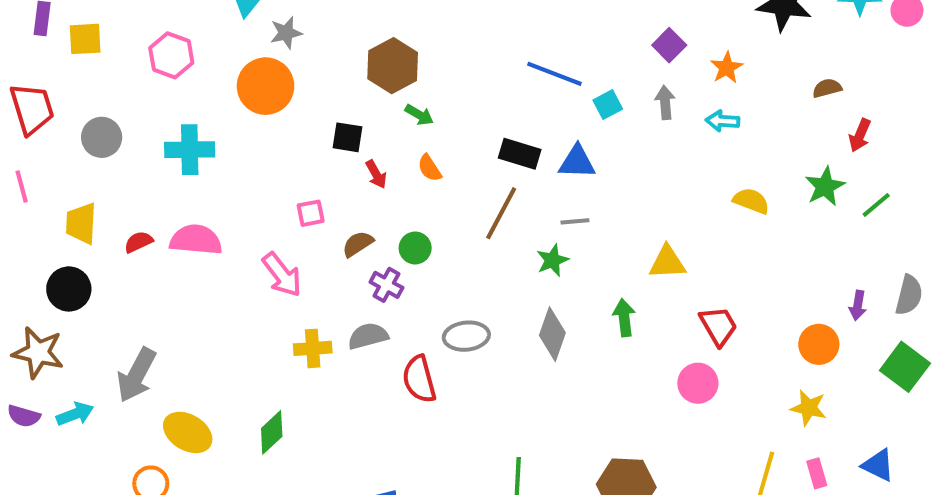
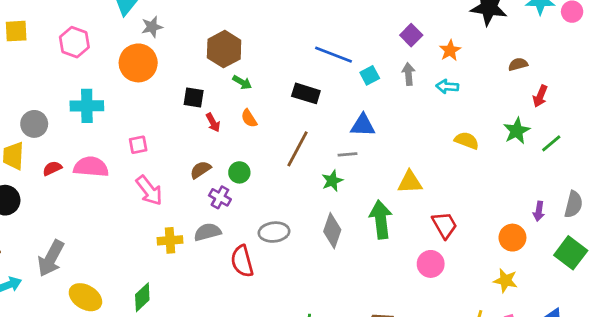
gray circle: (102, 137) -> (34, 124), moved
black rectangle: (520, 154) -> (306, 93), moved
blue triangle: (577, 162) -> (363, 125), moved
pink square: (311, 213) -> (138, 145), moved
green arrow: (624, 318) -> (381, 220), size x1.5

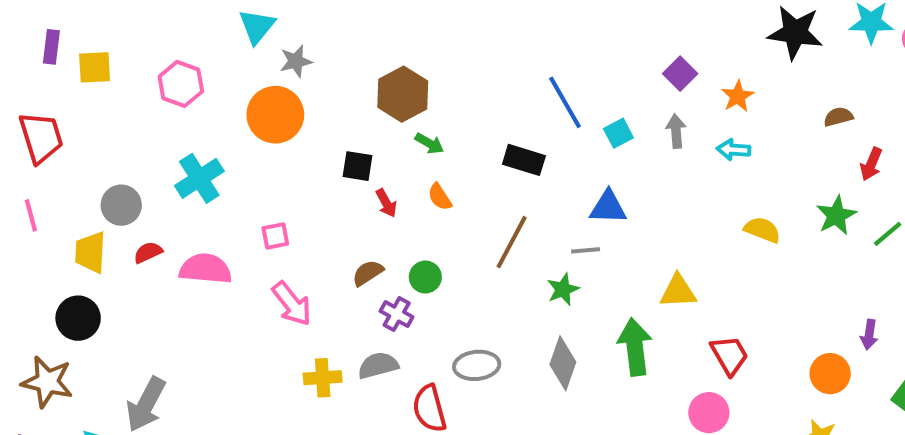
blue line: (334, 55) -> (565, 102), turned 39
cyan cross: (87, 106) -> (199, 178), turned -32
red semicircle: (52, 168) -> (148, 252), moved

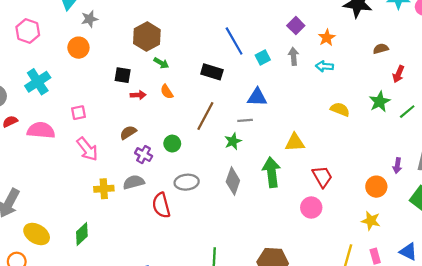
orange circle: (275, 115) -> (78, 48), size x0.7
red arrow: (386, 203) -> (138, 95), turned -64
green circle: (425, 277) -> (172, 144), moved

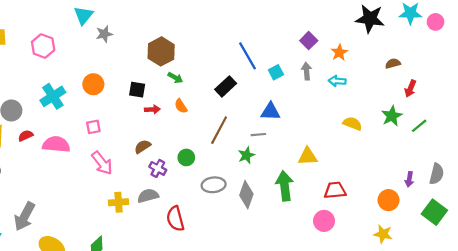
orange circle: (78, 48) -> (93, 84), moved
black rectangle: (212, 72) -> (226, 86), turned -60
red trapezoid: (322, 177) -> (335, 190), turned -65
gray ellipse: (187, 182) -> (214, 185), moved

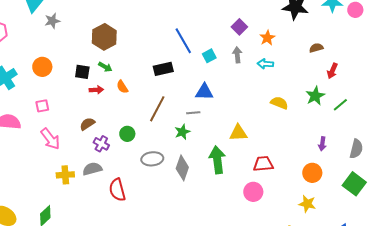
green arrow: (175, 78) -> (105, 67), moved
black rectangle: (226, 86) -> (163, 69), turned 30
purple arrow: (409, 179) -> (322, 144), moved

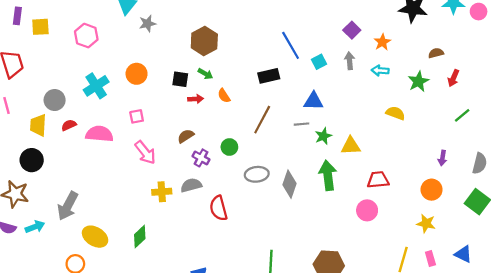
green star: (315, 96) -> (418, 81), moved
green star: (182, 132) -> (323, 136), moved

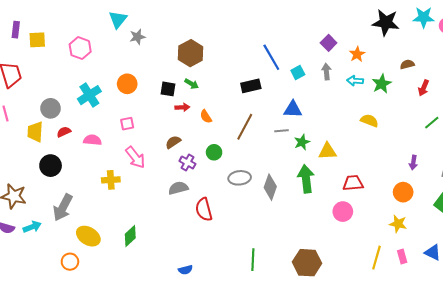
green star: (418, 81) -> (382, 84), moved
orange semicircle: (224, 96) -> (206, 117), moved
pink semicircle: (99, 134) -> (92, 140), size x0.7
black circle: (32, 160) -> (51, 166), moved
yellow cross: (162, 192) -> (111, 180), moved

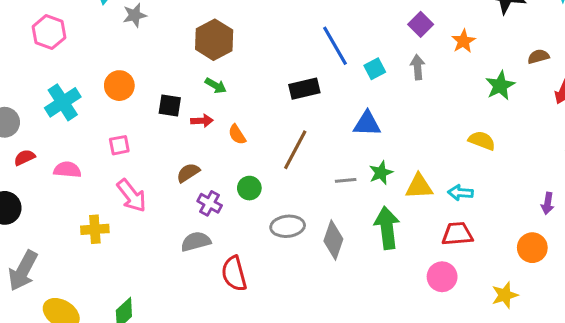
cyan arrow: (355, 81) -> (460, 193), moved
black square: (168, 89) -> (170, 105), moved
gray line: (281, 131) -> (346, 180), moved
yellow star: (398, 224) -> (505, 295), moved, turned -30

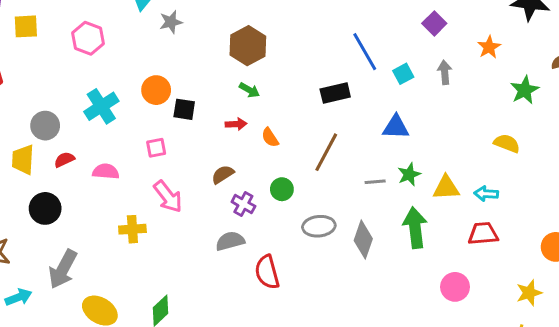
purple square: (421, 24) -> (434, 23), moved
black square: (170, 105) -> (184, 109), moved
pink circle: (442, 277) -> (455, 287), moved

